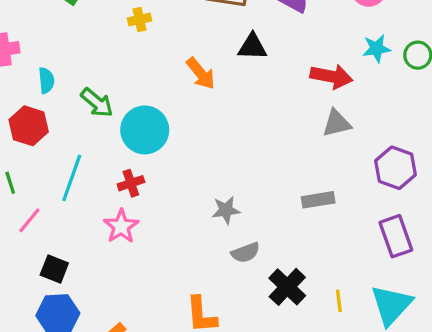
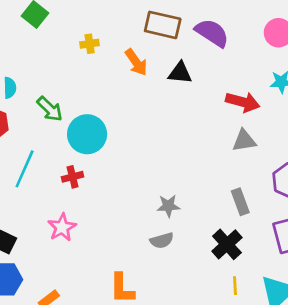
orange arrow: (201, 73) -> (136, 62), moved
gray rectangle: (318, 200) -> (240, 202), moved, turned 75
gray star: (226, 210) -> (168, 206), moved
pink star: (121, 226) -> (62, 227), moved
black cross: (287, 287) -> (227, 244), moved

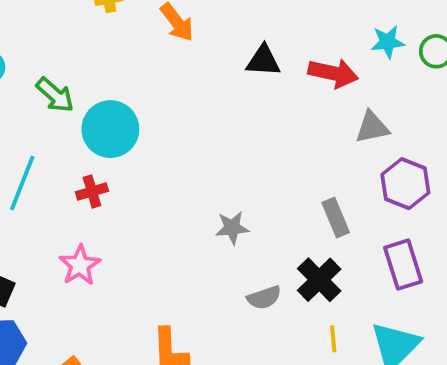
black triangle: (180, 73) -> (263, 61), moved
gray triangle: (244, 141) -> (372, 127), moved
gray semicircle: (162, 241) -> (264, 298), moved

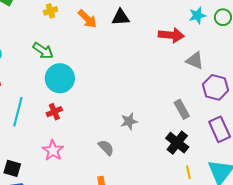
black triangle: (263, 61) -> (121, 17), moved
green arrow: (55, 95) -> (43, 51), moved
gray triangle: (372, 127) -> (195, 61), turned 42
gray semicircle: (264, 298) -> (106, 148), moved, turned -108

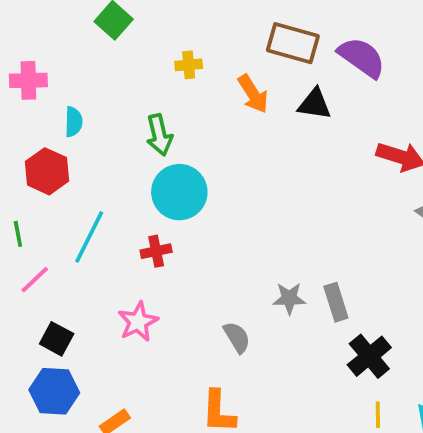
green arrow: (43, 51) -> (159, 135), turned 30
gray rectangle: (182, 109) -> (336, 302), moved

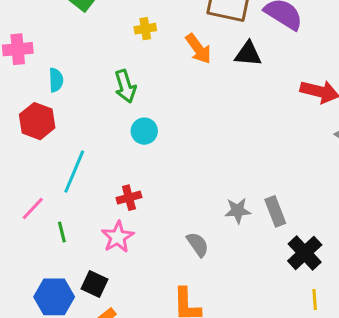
cyan circle: (179, 192) -> (144, 131), size x0.6
green line: (18, 234) -> (62, 232), moved
red cross: (156, 251) -> (129, 198), moved
black square: (57, 339) -> (94, 284), moved

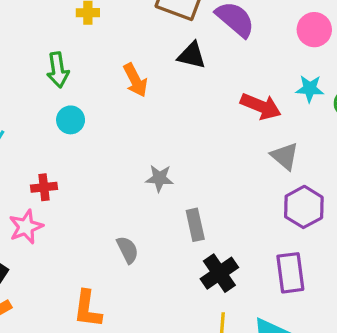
orange arrow: (198, 49) -> (135, 80), moved
gray star: (238, 211) -> (159, 178), moved
gray semicircle: (198, 244) -> (128, 250), moved

